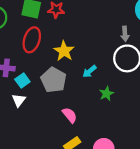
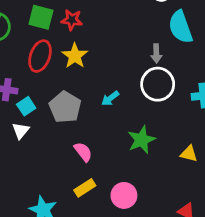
yellow star: (64, 51) -> (75, 56), moved
green star: (106, 94) -> (141, 140), moved, size x1.5

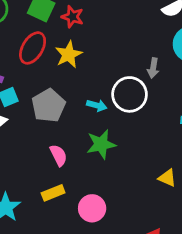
white circle: (158, 84) -> (130, 94), moved
cyan arrow: (110, 98) -> (97, 105), turned -138
green star: (141, 140) -> (101, 144), moved

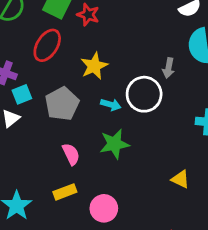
yellow star: (69, 55) -> (94, 66), moved

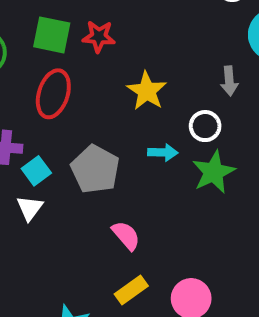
yellow star: (94, 66) -> (147, 91), moved
white circle: (144, 94) -> (205, 126), size x0.6
green star: (114, 144) -> (214, 172), moved

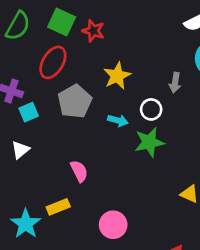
gray pentagon: (95, 169) -> (75, 101), moved
white triangle: (30, 208) -> (20, 150), moved
yellow rectangle: (131, 290) -> (58, 207), moved

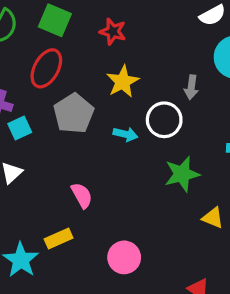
red star: (93, 31) -> (113, 32), moved
white circle: (151, 109) -> (164, 120), size x1.4
green star: (149, 142) -> (182, 174), moved

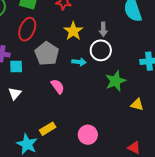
gray arrow: (191, 87) -> (103, 29), moved
cyan square: (20, 128) -> (16, 66), turned 32
pink semicircle: (82, 195) -> (58, 86), moved

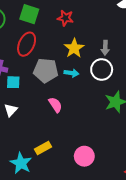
gray pentagon: (47, 54) -> (46, 70), turned -30
cyan arrow: (79, 62) -> (72, 73), moved

